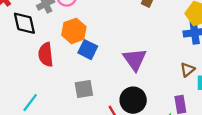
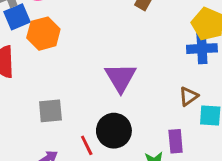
blue square: (88, 50) -> (17, 17), moved, turned 36

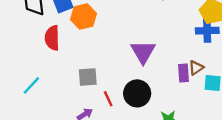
purple rectangle: (176, 141) -> (184, 73), moved
red line: (87, 145) -> (108, 99), moved

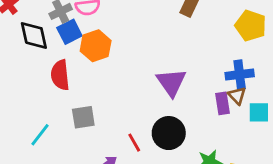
blue cross: (207, 31) -> (240, 75), moved
brown triangle: (196, 68) -> (237, 96), turned -35
gray square: (88, 77) -> (83, 117), moved

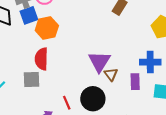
red semicircle: (60, 75) -> (41, 59), moved
brown triangle: (237, 96) -> (111, 74), moved

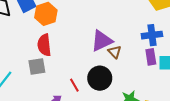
purple triangle: (99, 62) -> (102, 41), turned 40
purple rectangle: (135, 82) -> (151, 57), moved

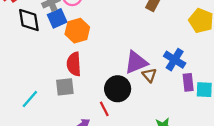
blue cross: (152, 35) -> (175, 60), moved, turned 36
black circle: (100, 78) -> (118, 89), moved

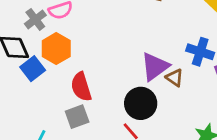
blue square: (57, 18) -> (33, 69), moved
orange hexagon: (77, 31) -> (56, 49), moved

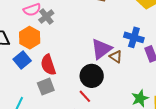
gray cross: (35, 19) -> (46, 16), moved
blue square: (33, 69) -> (22, 60), moved

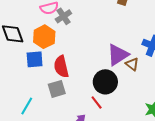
blue square: (22, 60) -> (35, 59), turned 30

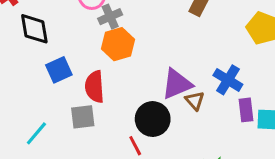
orange hexagon: (44, 37) -> (118, 44), moved
blue square: (35, 59) -> (59, 70), turned -30

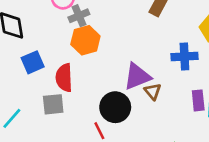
blue cross: (228, 80) -> (184, 57), moved, turned -35

